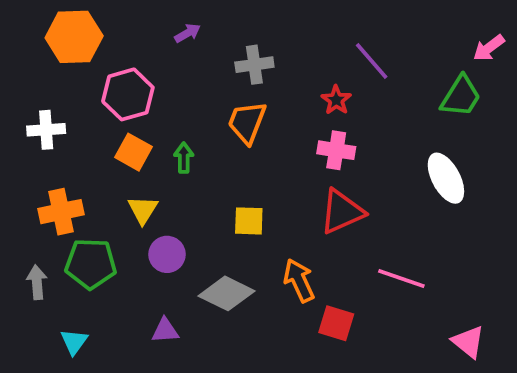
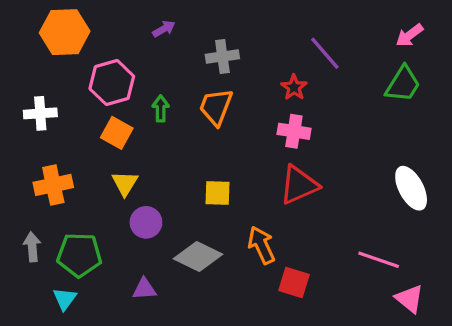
pink arrow: (489, 48) -> (409, 35), moved
green arrow: (184, 158) -> (161, 109), moved
white ellipse: (446, 178) -> (411, 188), moved
green pentagon: (91, 264) -> (79, 255), moved
pink line: (401, 279) -> (379, 260), moved

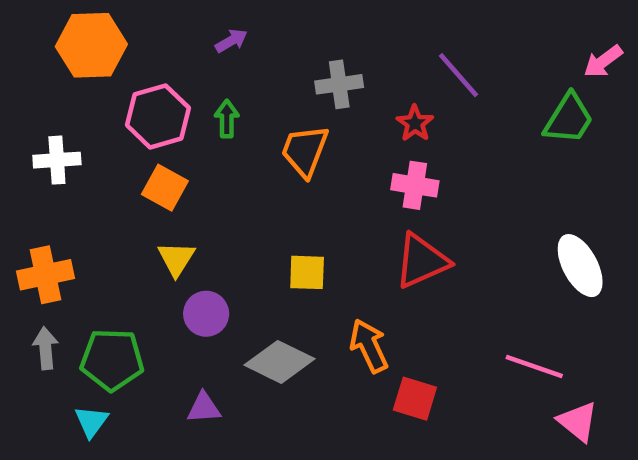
pink arrow: (409, 35) -> (603, 61), moved
gray cross: (222, 56) -> (339, 84), moved
green arrow: (161, 109) -> (227, 119), moved
orange cross: (53, 185) -> (46, 275), moved

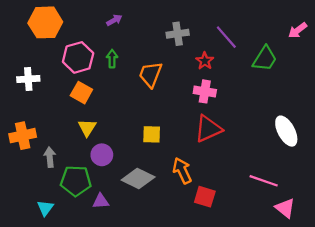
gray cross: (339, 84) -> (178, 34), moved
green trapezoid: (569, 119) -> (265, 59), moved
gray arrow: (46, 348) -> (50, 157), moved
green pentagon: (112, 360) -> (76, 181), moved

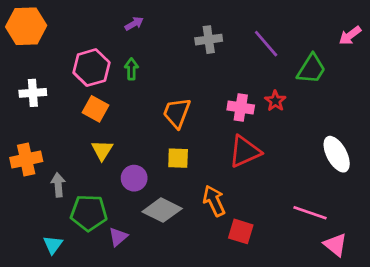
orange hexagon: (45, 22) -> (26, 26), moved
red star: (205, 61) -> (275, 101), moved
orange trapezoid: (150, 74) -> (177, 113), moved
purple circle: (102, 155) -> (134, 178), moved
purple triangle: (101, 201) -> (118, 237), turned -36

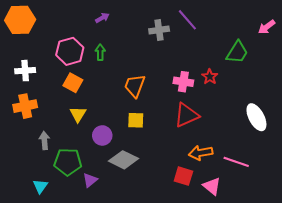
purple line: (266, 44) -> (187, 20), moved
orange cross: (26, 159) -> (25, 106), moved
orange arrow: (214, 201) -> (201, 153), moved, turned -75
pink triangle: (335, 245) -> (212, 186), moved

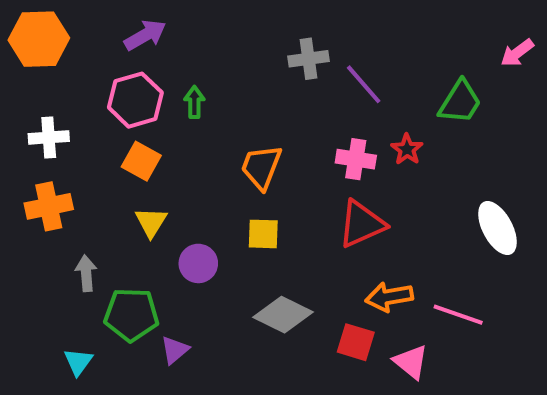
purple arrow: (102, 18) -> (145, 35), moved, size x1.5
purple line: (187, 20) -> (364, 84), moved
gray diamond: (124, 160) -> (283, 315), moved

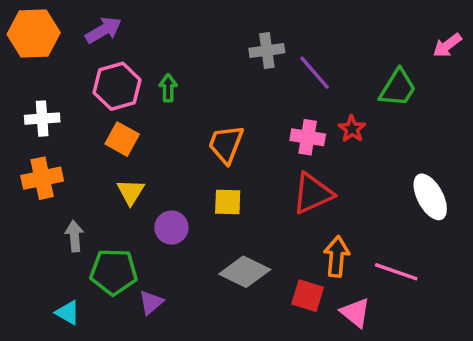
purple arrow: (145, 35) -> (103, 30), moved
orange arrow: (389, 297) -> (337, 256), turned 105
cyan triangle: (78, 362) -> (68, 313), turned -36

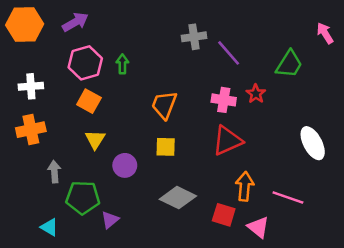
pink arrow: (447, 45) -> (325, 33), turned 95

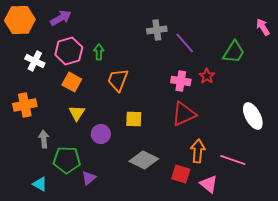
white cross: (31, 86) -> (35, 61), moved, turned 30
orange trapezoid: (164, 105) -> (118, 80), moved

